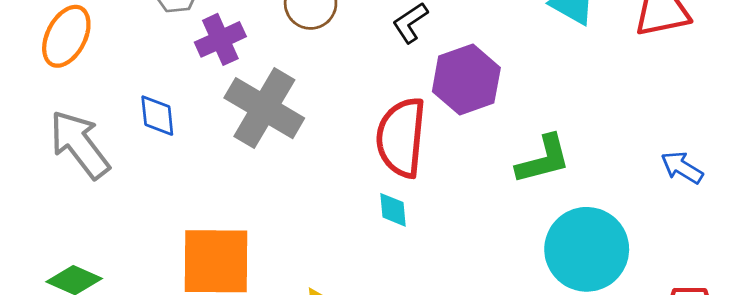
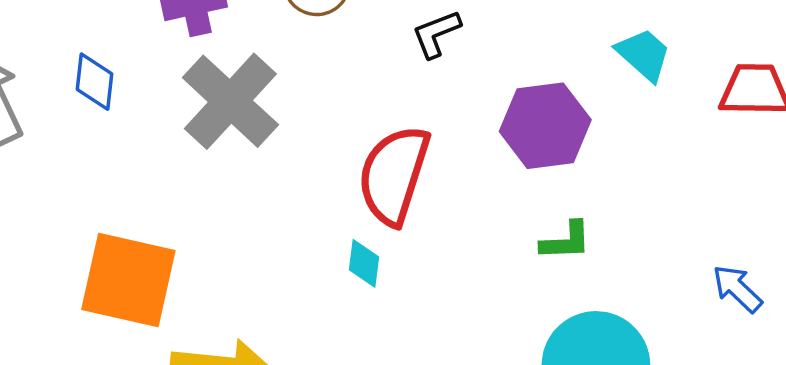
purple hexagon: (466, 80) -> (545, 126), moved
green L-shape: (543, 159) -> (566, 241), size x0.7

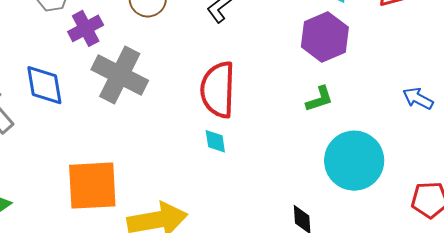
blue diamond: (94, 82) -> (44, 85), size x1.4
purple hexagon: (545, 126) -> (325, 37), moved

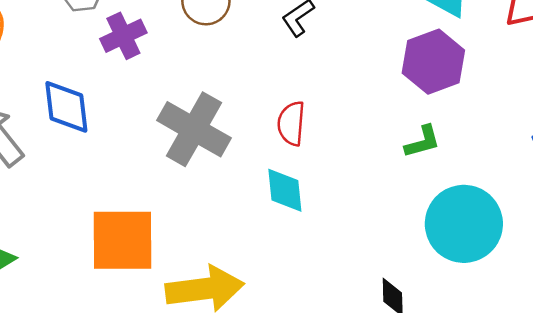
gray cross: (120, 75) -> (194, 129), moved
red semicircle: (218, 90) -> (291, 123), size x0.6
cyan diamond: (215, 141) -> (285, 190), size x1.4

